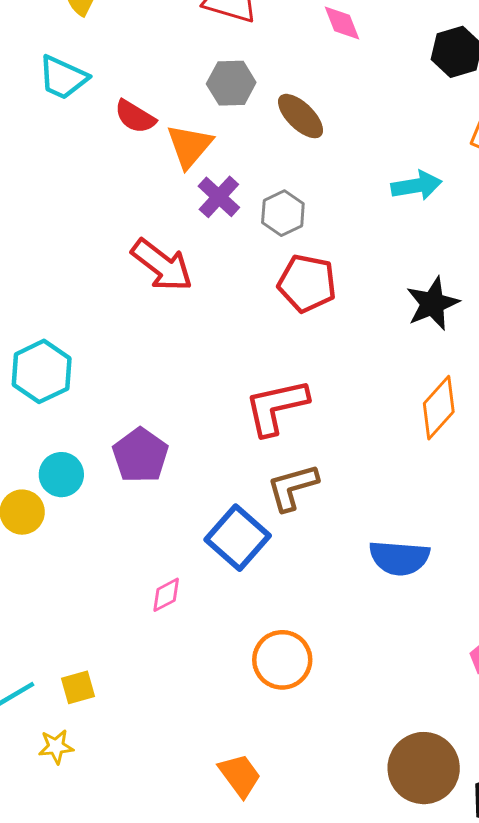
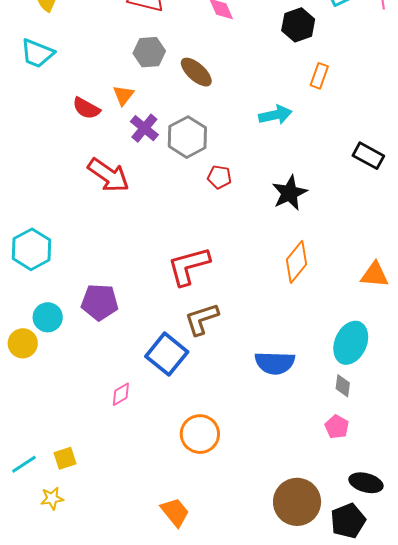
red semicircle: (135, 117) -> (86, 108), moved
orange triangle: (189, 146) -> (123, 95), size x0.7
gray hexagon: (283, 213) -> (187, 137), size x1.4
red pentagon: (307, 283) -> (219, 177), moved, size x0.6
purple pentagon: (140, 455) -> (100, 302), turned -30

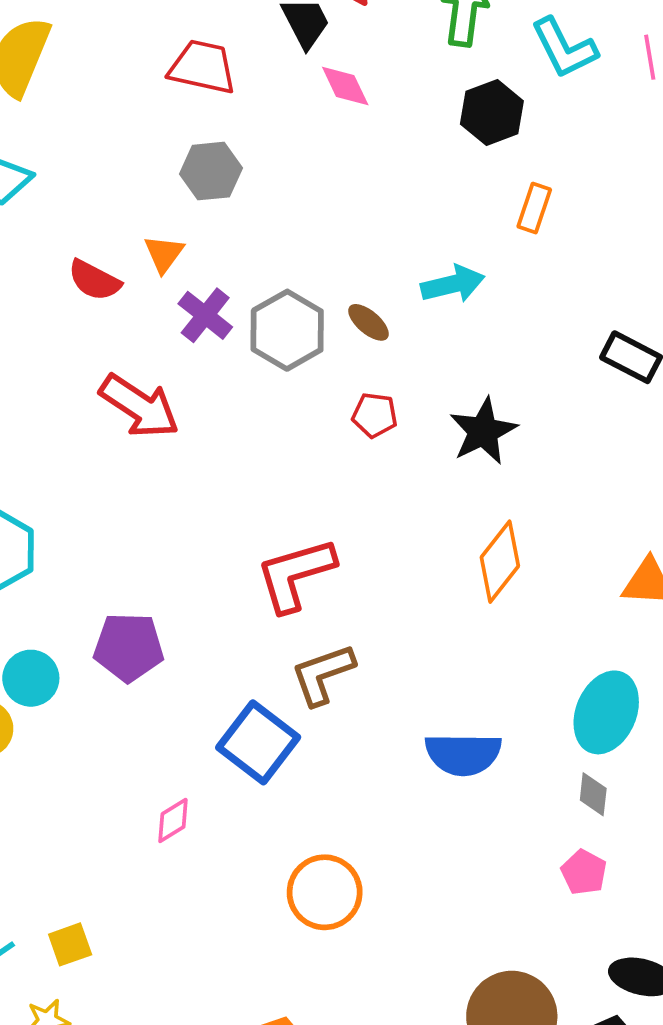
brown ellipse: (196, 72) -> (368, 322), moved, size x0.7
red pentagon: (219, 177) -> (375, 415), moved

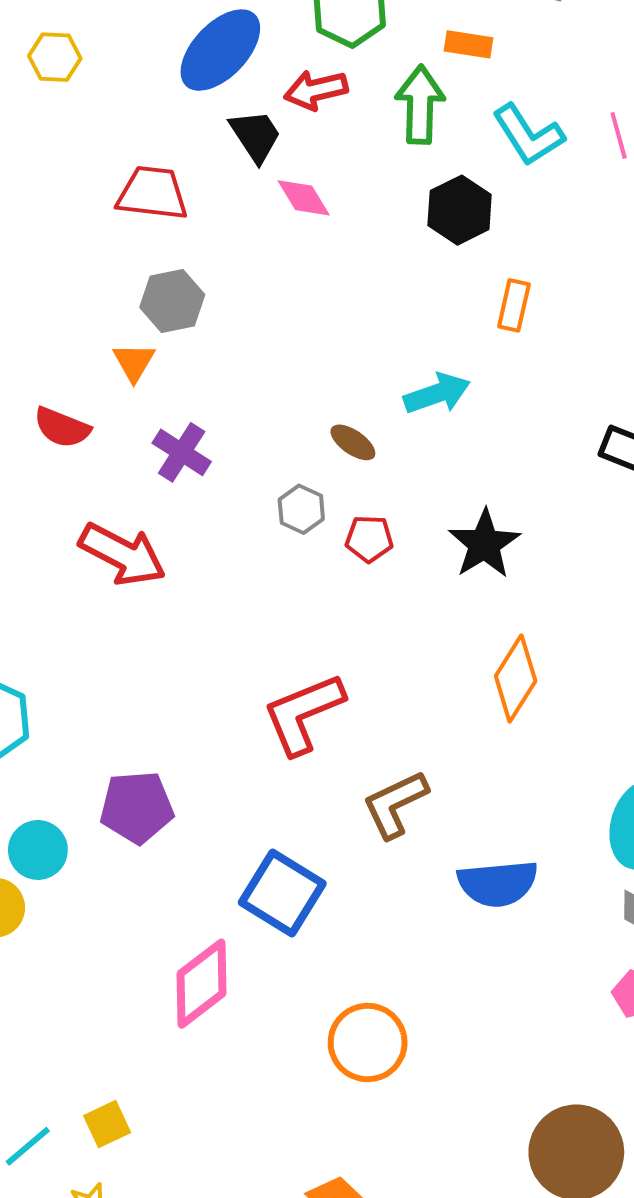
orange triangle: (164, 254) -> (134, 362), moved
gray hexagon: (287, 330) -> (301, 509), moved, size x0.6
brown L-shape: (323, 674) -> (395, 804), moved
pink diamond: (173, 820) -> (201, 984), size x1.8

